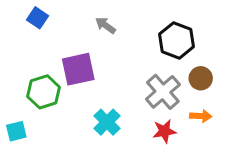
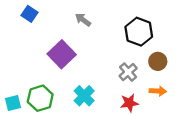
purple square: (78, 69) -> (62, 54), turned -32
green hexagon: (44, 92) -> (40, 98), moved
gray cross: (163, 92) -> (128, 72), size x0.7

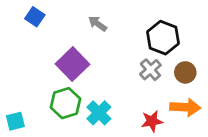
gray cross: (128, 72) -> (150, 70), moved
orange arrow: (158, 91) -> (185, 107), size x1.5
green hexagon: (40, 98) -> (65, 103), moved

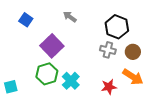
blue square: (35, 17) -> (26, 20), moved
gray cross: (150, 70) -> (108, 50), turned -35
orange arrow: (185, 107) -> (133, 77), turned 30

